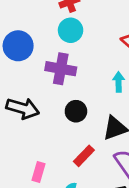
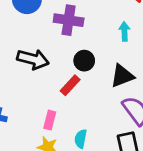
red rectangle: (84, 156) -> (70, 85), moved

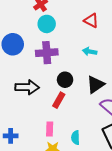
cyan arrow: (124, 31) -> (90, 52), turned -64

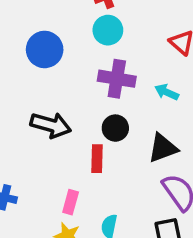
purple cross: (47, 53) -> (117, 79), moved
red rectangle: (59, 100) -> (97, 159), turned -42

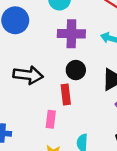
pink rectangle: (71, 202) -> (51, 119), moved

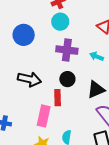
pink rectangle: (51, 119) -> (44, 116), size x1.5

